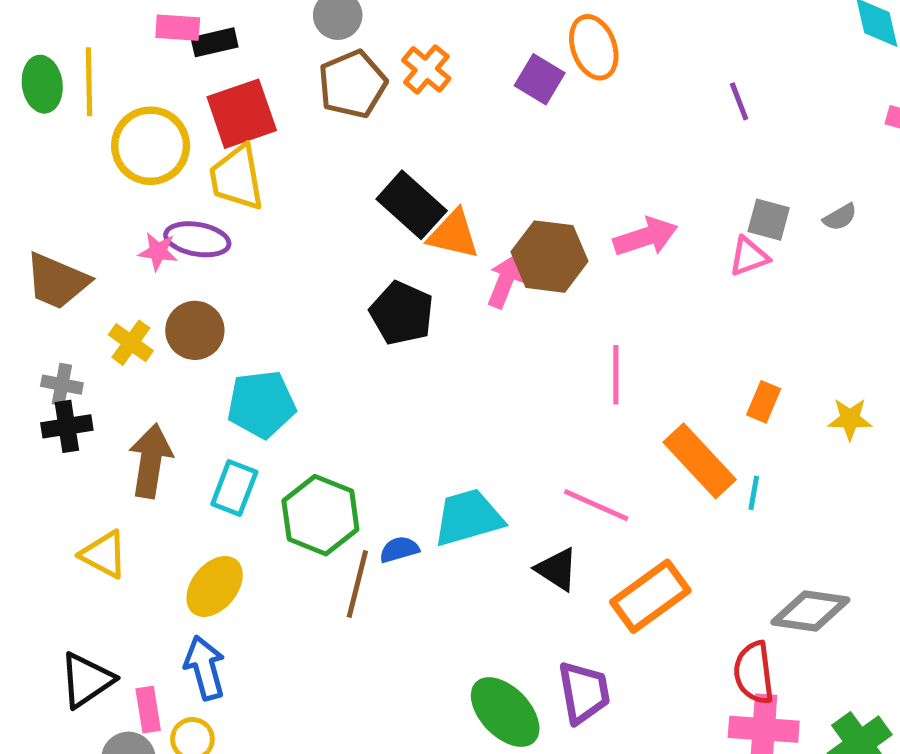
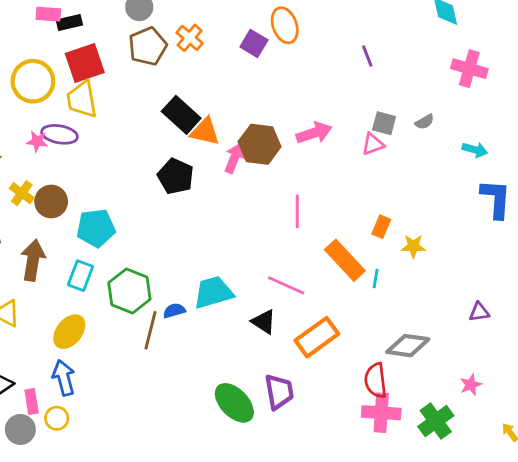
brown circle: (195, 330) -> (51, 202), moved
yellow star: (850, 419) -> (413, 246), moved

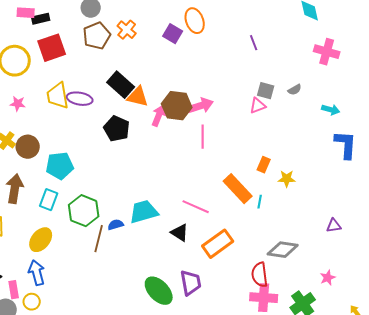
yellow trapezoid: (82, 99) -> (58, 96), moved
pink arrow: (314, 133) -> (201, 106), moved
purple ellipse: (60, 134) -> (80, 99), moved
pink line: (297, 211) -> (203, 137), moved

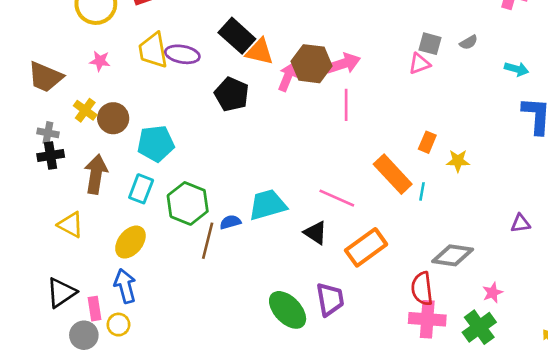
pink star: (328, 278) -> (493, 293), moved

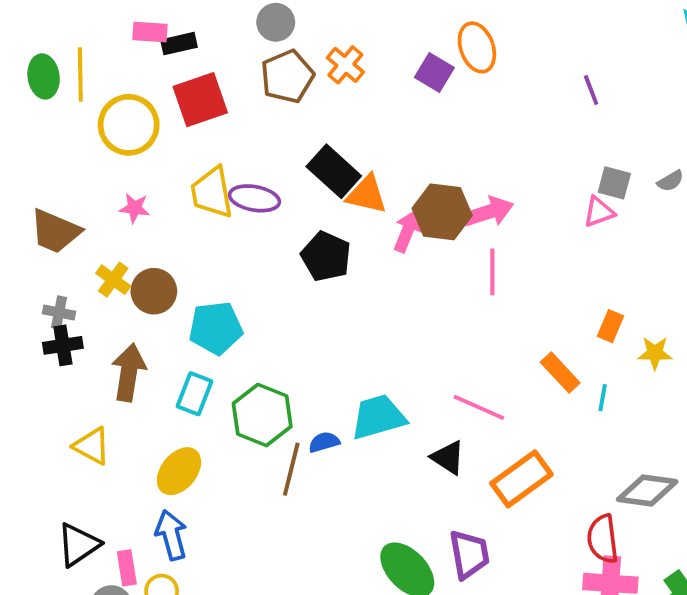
orange rectangle: (393, 174) -> (560, 372), size x0.7

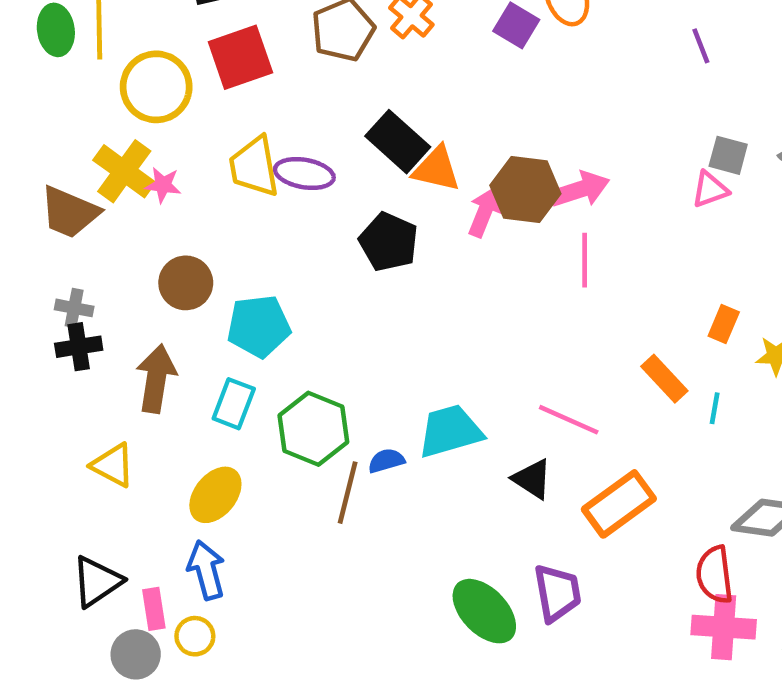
yellow cross: (113, 280) -> (124, 171), moved, size x1.5

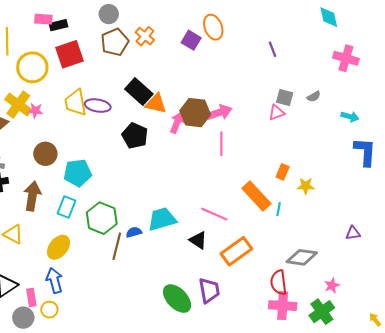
orange rectangle: (664, 379) -> (256, 196), size x1.4

